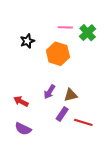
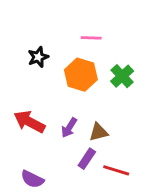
green cross: (88, 33) -> (122, 76), moved
red arrow: (21, 101) -> (29, 122), moved, size x1.5

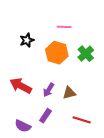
purple rectangle: (87, 159) -> (45, 116), moved

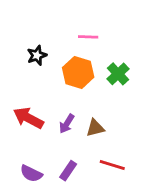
purple rectangle: (45, 116) -> (68, 171), moved

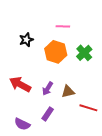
red line: (112, 165) -> (88, 108), moved
purple rectangle: (68, 171) -> (48, 114), moved

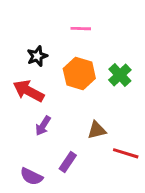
pink line: (63, 26) -> (81, 29), moved
red arrow: (20, 84) -> (29, 91), moved
purple arrow: (48, 89) -> (43, 126), moved

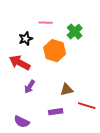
pink line: (81, 29) -> (46, 23), moved
green cross: (120, 75) -> (75, 32), moved
purple rectangle: (68, 162) -> (56, 112), moved, turned 48

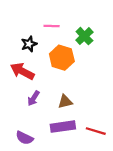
brown triangle: (67, 90) -> (65, 102), moved
red line: (87, 106) -> (96, 131), moved
purple rectangle: (56, 112) -> (63, 127), size x1.5

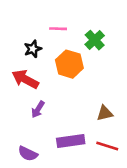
brown triangle: (65, 102) -> (105, 113), moved

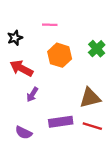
green cross: (95, 40) -> (97, 49), moved
black star: (33, 49) -> (15, 38), moved
brown triangle: (105, 113) -> (90, 98), size x1.5

